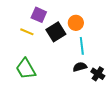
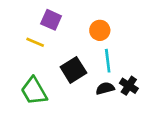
black square: (56, 32) -> (73, 70), moved
black cross: (98, 74) -> (129, 86), moved

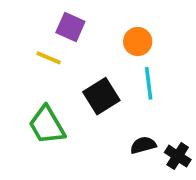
black cross: (129, 86) -> (178, 156), moved
black semicircle: (105, 88) -> (143, 145), moved

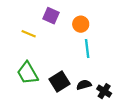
purple square: (70, 27) -> (51, 16), moved
black square: (101, 96) -> (59, 82), moved

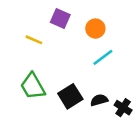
cyan line: (87, 49) -> (103, 57), turned 60

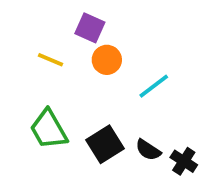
orange circle: (95, 29) -> (107, 60), moved
black semicircle: (99, 100) -> (148, 150), turned -132

